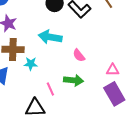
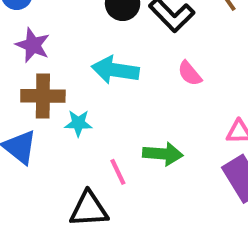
pink semicircle: (79, 55) -> (190, 73), moved

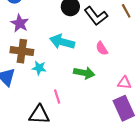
green arrow: (163, 154) -> (84, 73), moved

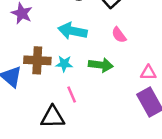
brown cross: (22, 51) -> (37, 60), moved
cyan star: (39, 68) -> (64, 64), moved

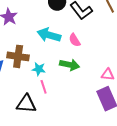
pink semicircle: (119, 35) -> (75, 40), moved
cyan star: (64, 64) -> (39, 69), moved

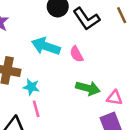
green arrow: (70, 65) -> (88, 88), moved

